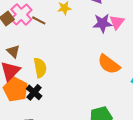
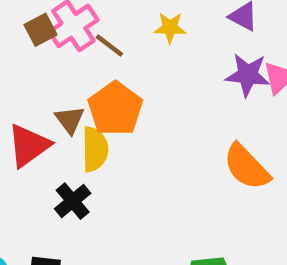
brown triangle: (13, 51) -> (70, 120), moved
orange pentagon: (16, 89) -> (115, 109), moved

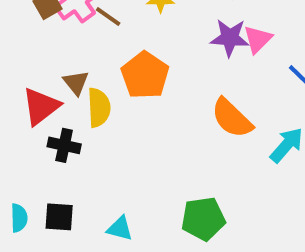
orange pentagon: (115, 109) -> (145, 75), moved
black cross: (73, 201) -> (64, 145), moved, turned -36

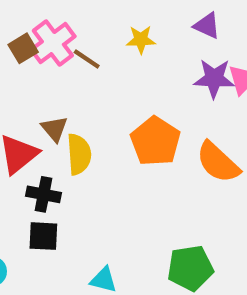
orange pentagon: (145, 75) -> (155, 141), moved
black square: (59, 217) -> (43, 236), moved

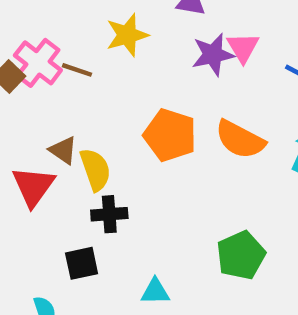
yellow star: (141, 40) -> (127, 35), size x1.4
black cross: (44, 194) -> (109, 214), moved

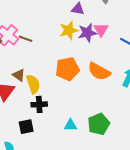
yellow star: (127, 35) -> (69, 30), moved
orange pentagon: (170, 135) -> (67, 69), turned -30
cyan triangle: (155, 292) -> (70, 125), moved

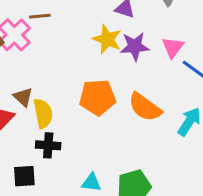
yellow star: (69, 30) -> (107, 39), turned 30
pink triangle: (101, 30) -> (173, 47), moved
brown line: (26, 39) -> (40, 16), moved, turned -32

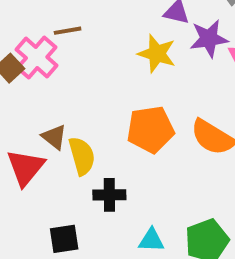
purple star: (135, 46) -> (209, 39), moved
black cross: (48, 145) -> (109, 195), moved

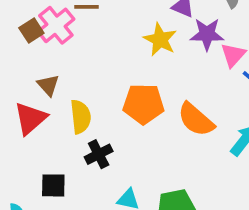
brown triangle: (54, 137) -> (48, 85), moved
black cross: (109, 195) -> (99, 154), turned -36

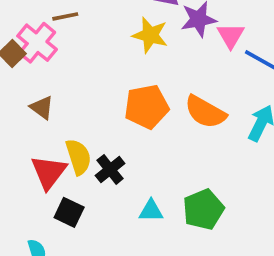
yellow semicircle: (81, 117) -> (78, 157), moved
red triangle: (30, 118) -> (49, 172), moved
black square: (53, 185) -> (69, 212), turned 36

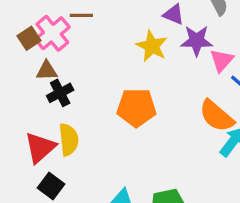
brown triangle: (42, 107) -> (47, 71), moved, turned -50
orange semicircle: (205, 112) -> (216, 116), moved
black cross: (110, 169) -> (60, 93), moved

